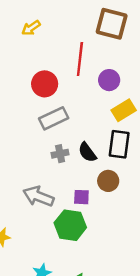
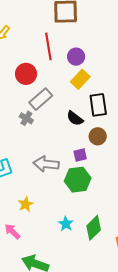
yellow rectangle: (124, 110) -> (80, 79), moved
gray cross: (60, 154) -> (26, 118), moved, turned -32

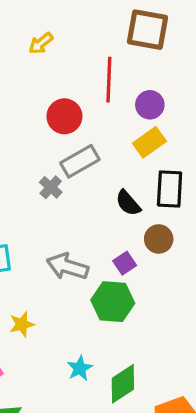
purple square: (80, 155) -> (125, 263), turned -32

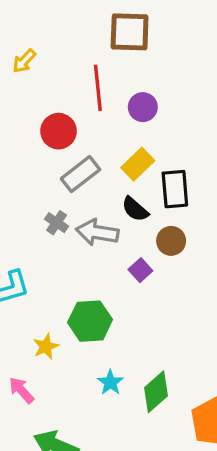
yellow rectangle: (149, 142) -> (138, 164), moved
gray cross: (51, 187) -> (57, 223), moved
gray arrow: (67, 266) -> (97, 232), moved
green hexagon: (113, 302) -> (90, 321), moved

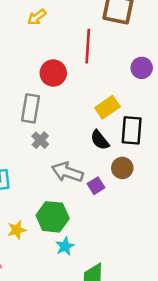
purple circle: (143, 107) -> (142, 68), moved
gray rectangle: (81, 174) -> (30, 108), moved, turned -52
gray arrow: (97, 232) -> (67, 172), moved
cyan star: (110, 382) -> (65, 246), moved

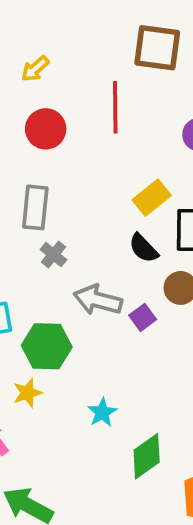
red circle: (53, 73) -> (46, 129), moved
green hexagon: (53, 217) -> (47, 346), moved

